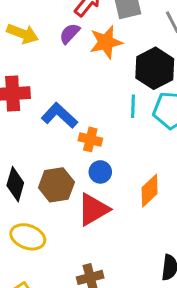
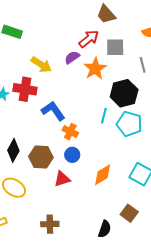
yellow arrow: (23, 34) -> (41, 65), moved
orange star: (106, 42) -> (95, 69), turned -30
red triangle: (93, 210) -> (62, 179), size x0.7

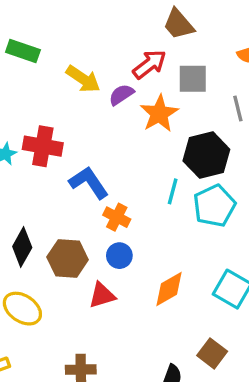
yellow arrow: (41, 65) -> (83, 79), moved
cyan pentagon: (129, 124) -> (214, 206), turned 30

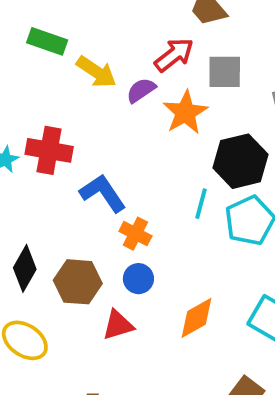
green rectangle: (23, 51) -> (47, 41), moved

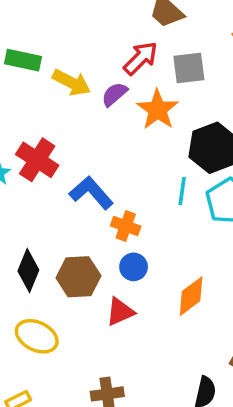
red cross: (49, 150) -> (37, 160), turned 30

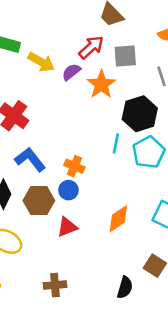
blue L-shape: (91, 193) -> (30, 160), moved
blue circle: (134, 267) -> (68, 190), moved

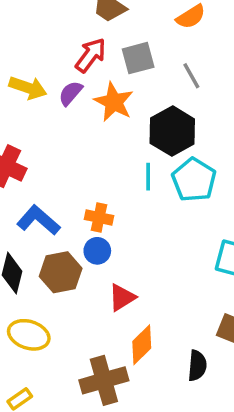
orange diamond: (118, 219) -> (142, 345), moved
red triangle: (67, 227) -> (122, 297), moved
brown cross: (55, 285) -> (104, 380), size x1.5

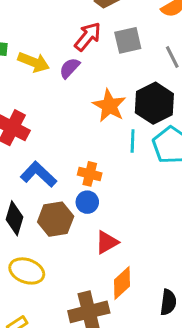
orange star: (114, 102) -> (109, 106), moved

